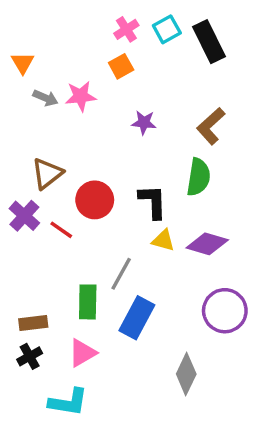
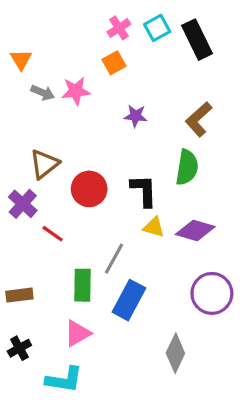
red line: (61, 230) -> (53, 234), moved
brown rectangle: (33, 323) -> (19, 295), moved
black cross: (30, 356) -> (19, 348), moved

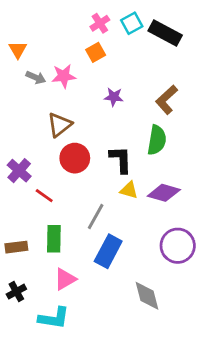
black rectangle: (197, 40) -> (165, 33), turned -36
brown triangle: (44, 164) -> (59, 125), moved
green rectangle: (82, 285) -> (54, 239), moved
gray diamond: (175, 353) -> (147, 296), turned -40

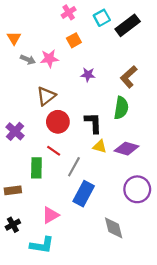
pink cross: (100, 23) -> (69, 12), moved
black rectangle: (165, 33) -> (128, 25), turned -65
red line: (44, 196) -> (54, 151), moved
green rectangle: (54, 239) -> (36, 168), moved

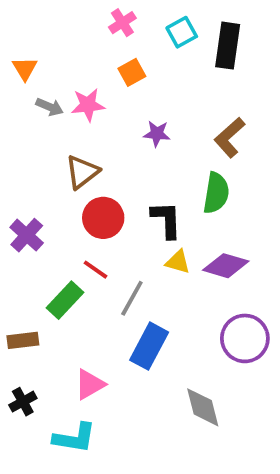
black rectangle: (128, 25) -> (228, 46), turned -45
green rectangle: (36, 168) -> (65, 300), turned 42

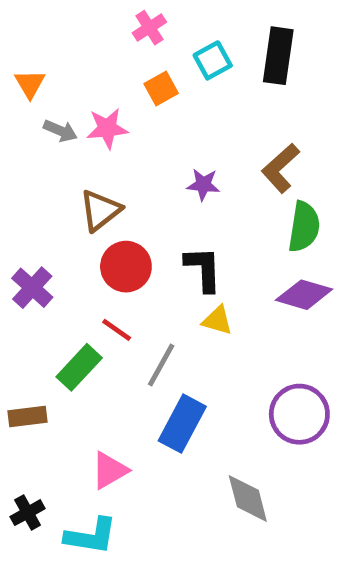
cyan square: (182, 32) -> (213, 60), moved
purple star: (157, 134) -> (203, 185), moved
green semicircle: (216, 193) -> (304, 227), moved
purple diamond: (226, 266) -> (304, 295), moved
black cross: (23, 402) -> (28, 513), moved

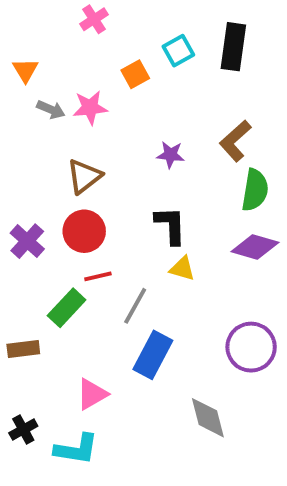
pink cross: (149, 28) -> (94, 19), moved
red circle: (126, 267) -> (84, 231), moved
red line: (117, 330) -> (98, 276), turned -48

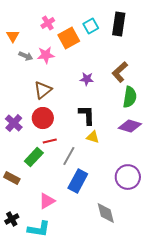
pink cross: (94, 19) -> (48, 23), moved
orange square: (135, 74) -> (69, 38), size x1.5
brown rectangle: (23, 349) -> (12, 178), turned 35

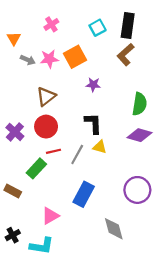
orange square: (69, 38) -> (75, 57), moved
brown L-shape: (120, 72) -> (126, 55), moved
gray line: (69, 156) -> (77, 154), moved

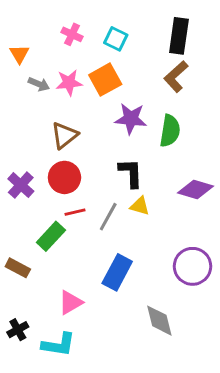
pink cross: (51, 24) -> (72, 34), turned -32
cyan square: (98, 28) -> (116, 39), moved, turned -35
purple star: (93, 85) -> (131, 119), size x1.5
green semicircle: (140, 104) -> (170, 131), moved

